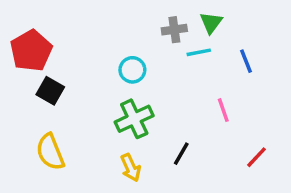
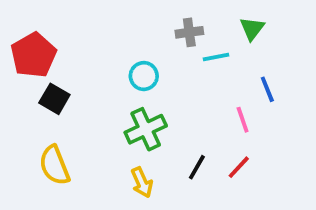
green triangle: (211, 23) -> (252, 29), moved
blue line: (246, 61) -> (267, 89), moved
red line: (256, 157) -> (239, 167), moved

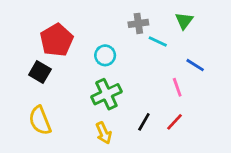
red pentagon: (34, 55) -> (57, 40), moved
cyan line: (216, 57) -> (158, 41), turned 36
blue line: (267, 89) -> (195, 65), turned -36

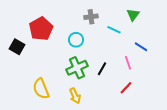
gray cross: (138, 23) -> (91, 17), moved
black square: (40, 72) -> (17, 47), moved
yellow semicircle: (40, 120) -> (41, 89), moved
black line: (144, 122) -> (102, 69), moved

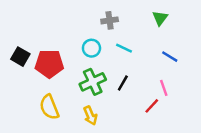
red pentagon: (41, 29) -> (49, 64), moved, turned 30
cyan line: (114, 30) -> (124, 48), moved
pink line: (128, 63) -> (164, 88), moved

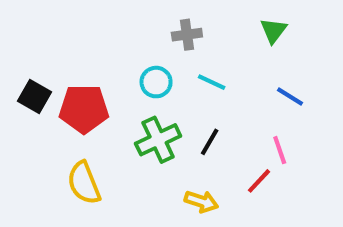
yellow arrow: (90, 116) -> (201, 202), moved, turned -48

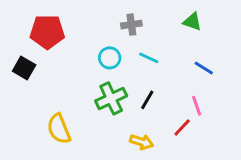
green triangle: (273, 31) -> (192, 22), turned -48
red pentagon: (84, 109) -> (47, 32), moved

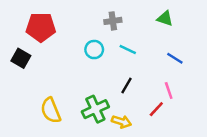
green cross: (111, 98) -> (95, 109), moved

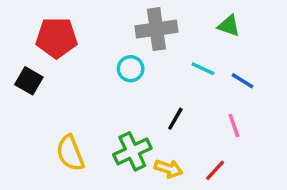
gray cross: (113, 21) -> (156, 29), size x1.6
cyan line: (128, 50) -> (203, 69), moved
red line: (156, 109) -> (215, 170), moved

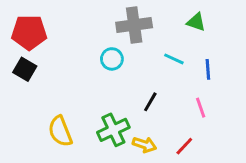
red pentagon: (56, 38) -> (29, 32), moved
blue line: (243, 81) -> (208, 69), turned 54

